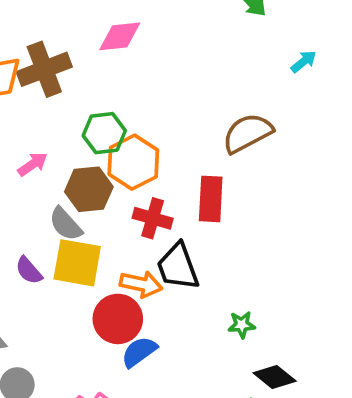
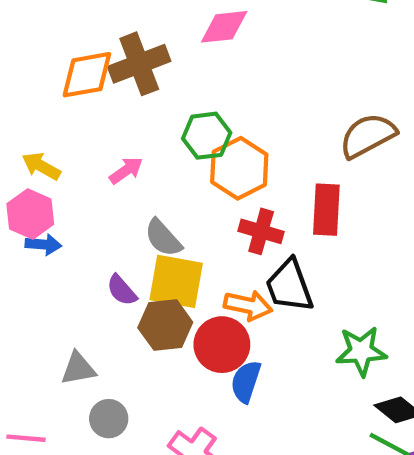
brown hexagon: (89, 189) -> (165, 325), moved
green star: (242, 325) -> (361, 351), size x1.6
blue semicircle: (139, 352) -> (246, 382), turned -36

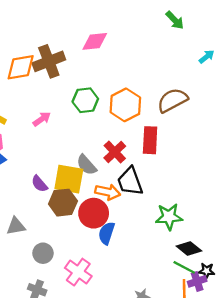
orange hexagon: (239, 168) -> (125, 105), moved
red cross: (261, 231) -> (115, 152), turned 30
gray semicircle: (163, 238) -> (87, 165), moved
gray circle: (109, 419) -> (43, 253), moved

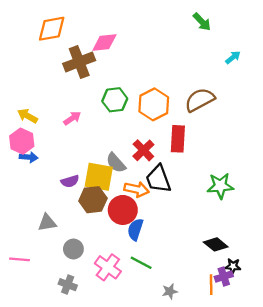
pink diamond: (95, 41) -> (104, 42), moved
orange diamond: (21, 67) -> (52, 29), moved
purple semicircle: (39, 184) -> (70, 181), turned -66
green star: (169, 217) -> (220, 186), moved
green line: (184, 267) -> (141, 263), moved

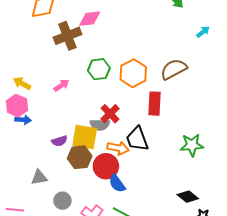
red cross: (143, 150) -> (110, 114), moved
gray semicircle: (116, 163) -> (100, 125), turned -48
blue semicircle: (135, 229) -> (117, 183), turned -54

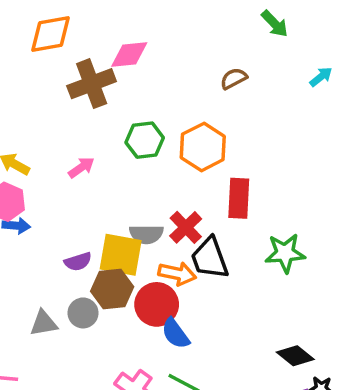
brown semicircle: (174, 69) -> (234, 78), moved, size x0.6
red cross: (110, 114) -> (186, 227), moved
green star: (192, 145) -> (285, 253), moved
gray circle: (62, 201) -> (83, 313), moved

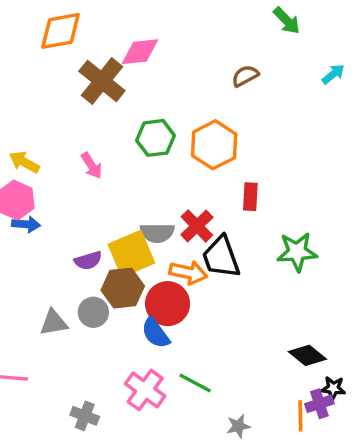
brown cross: (92, 84) -> (102, 81), turned -30
pink arrow: (81, 167) -> (92, 166), turned 92
red rectangle: (239, 198) -> (250, 197), size x0.7
yellow square: (121, 255) -> (131, 254), turned -33
blue semicircle: (175, 334) -> (155, 333), moved

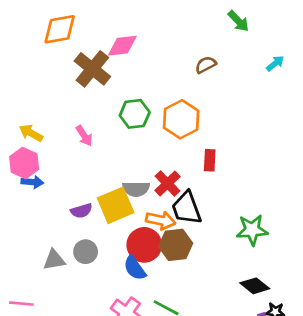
green star: (297, 252) -> (252, 230), moved
brown hexagon: (123, 288) -> (176, 245), moved

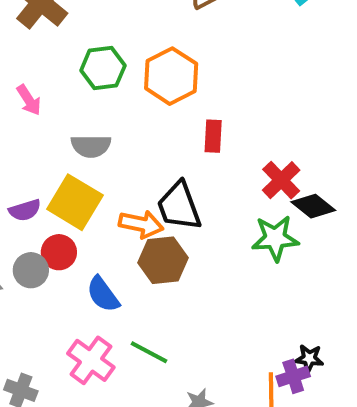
red cross: (167, 183) -> (281, 180), moved
gray semicircle: (136, 189) -> (91, 146), moved
yellow square: (116, 205) -> (75, 202), turned -36
red circle: (144, 245) -> (59, 252), moved, size x0.7
black diamond: (255, 286) -> (313, 206), moved

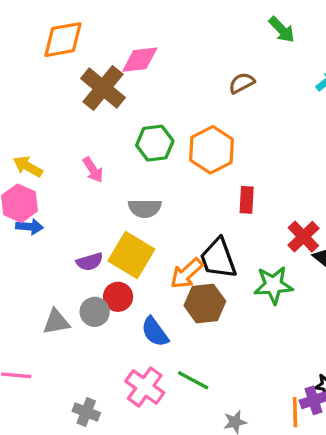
orange arrow: (141, 224) -> (187, 273), turned 126
green star: (275, 238) -> (273, 285), moved

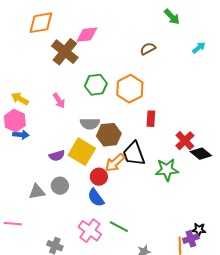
red circle: (118, 297) -> (99, 177), moved
brown hexagon: (205, 303) -> (109, 135), moved

